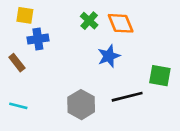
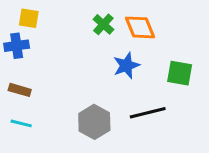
blue cross: (38, 39) -> (17, 46), moved
brown rectangle: (17, 63) -> (20, 90), moved, turned -36
green square: (160, 76) -> (180, 73), moved

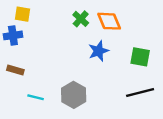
black line: (148, 113) -> (140, 93), moved
cyan line: (21, 123) -> (36, 97), moved

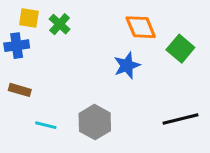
green cross: (81, 19) -> (60, 24), moved
green square: (140, 57) -> (180, 49), moved, turned 30

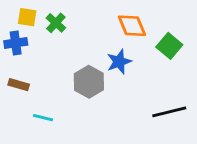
gray hexagon: (95, 122) -> (89, 82), moved

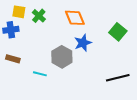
orange diamond: (132, 26) -> (75, 18), moved
cyan line: (43, 118) -> (40, 74), moved

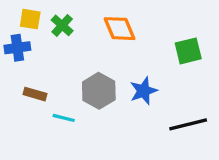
green square: (118, 32) -> (188, 51), turned 36
blue star: (83, 43) -> (144, 91), moved
brown rectangle: (13, 59) -> (35, 94), moved

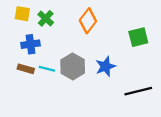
orange diamond: (120, 29) -> (88, 21), turned 60
blue cross: (17, 48) -> (30, 44), moved
cyan line: (64, 118) -> (47, 69), moved

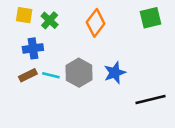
green square: (138, 37) -> (150, 18), moved
brown rectangle: (26, 69) -> (28, 75), turned -42

